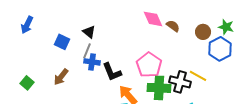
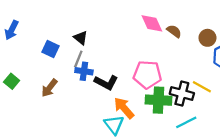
pink pentagon: (149, 65) -> (147, 75), turned -30
black L-shape: (112, 72) -> (106, 82), turned -40
green square: (27, 83) -> (12, 81), moved

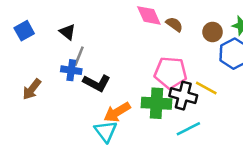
blue square: (51, 49) -> (24, 31), moved, turned 36
gray line: (78, 59) -> (79, 56), moved
pink pentagon: (147, 75) -> (171, 73), moved
orange arrow: (124, 108) -> (117, 112), turned -80

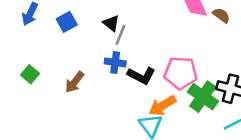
gray line: (79, 56) -> (120, 35), moved
pink pentagon: (171, 73) -> (181, 73), moved
green cross: (157, 103) -> (203, 97), turned 32

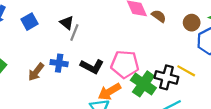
blue cross: (115, 62) -> (59, 63), moved

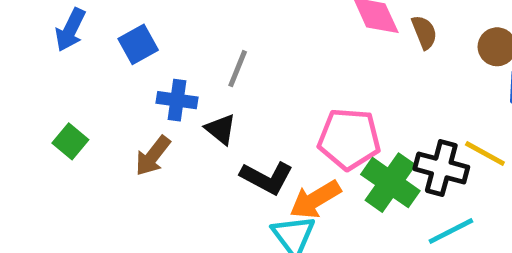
brown semicircle: (159, 16) -> (424, 32), turned 32
black triangle: (67, 23) -> (221, 129), moved
blue cross: (59, 63) -> (177, 100), moved
black L-shape: (92, 66) -> (267, 178), moved

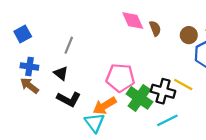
blue cross: (177, 100) -> (29, 67), moved
brown arrow: (153, 156) -> (29, 86), turned 90
black L-shape: (267, 178) -> (69, 99), moved

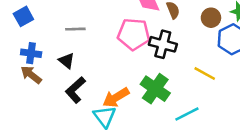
gray line: (69, 45) -> (75, 29), turned 66
pink pentagon: (120, 78) -> (134, 34), moved
black cross: (163, 91) -> (163, 44), moved
black L-shape: (69, 99) -> (75, 90), turned 110

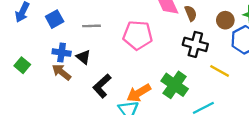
gray line: (75, 29) -> (91, 26), moved
pink pentagon: (134, 34) -> (138, 35), moved
black cross: (163, 44) -> (195, 44), moved
black triangle: (67, 61) -> (83, 57), moved

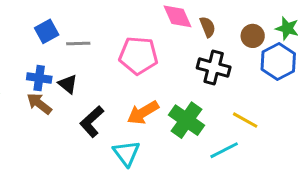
blue square: (55, 19) -> (47, 31), moved
yellow line: (220, 71) -> (245, 120), moved
orange arrow: (139, 93) -> (143, 113), moved

